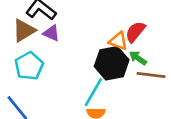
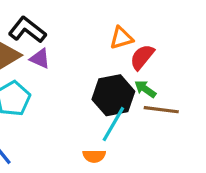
orange triangle: (118, 41) -> (121, 38), moved, turned -36
cyan line: (93, 92) -> (113, 124), moved

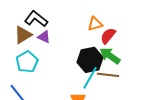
green arrow: (145, 89) -> (110, 56), size x1.5
brown line: (161, 110) -> (108, 75), moved

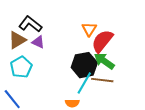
orange triangle: (95, 24) -> (89, 29), turned -42
red semicircle: (108, 36) -> (102, 41), size x1.4

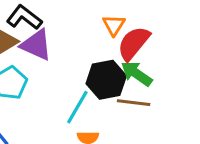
purple triangle: (38, 42) -> (36, 45), size x1.6
cyan line: (84, 83) -> (77, 107), moved

